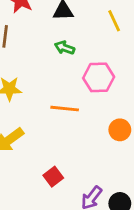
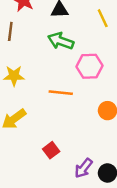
green arrow: (65, 48) -> (61, 41), size x1.5

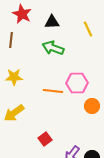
pink hexagon: (89, 66) -> (77, 83), moved

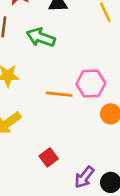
green arrow: (53, 48) -> (41, 37), moved

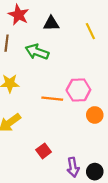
purple arrow: (84, 177) -> (73, 167), turned -48

